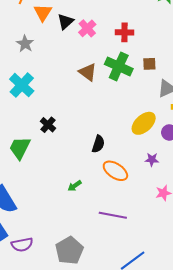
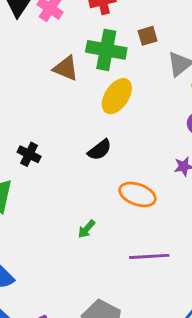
yellow ellipse: (144, 123) -> (117, 96), moved
black semicircle: (98, 144) -> (100, 150), moved, turned 48

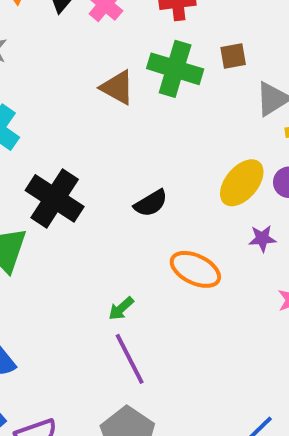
yellow ellipse: (117, 96) -> (242, 183), moved
black cross: (29, 154) -> (55, 198), size x1.8
purple line: (149, 256) -> (130, 359), moved, turned 60

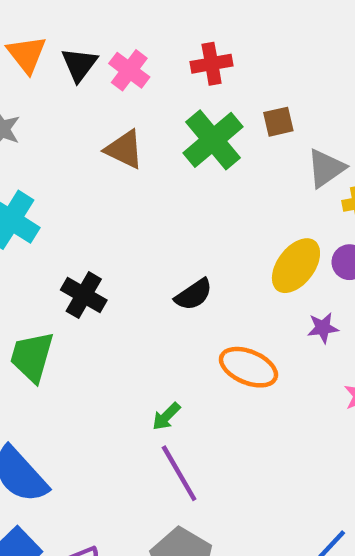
green cross: (175, 69) -> (213, 140), turned 36
brown triangle: (117, 88) -> (124, 149), moved
black cross: (55, 198) -> (84, 295), size x0.7

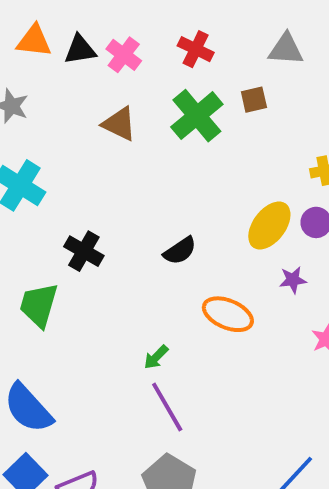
orange triangle: (27, 54) -> (34, 41), turned -45
black triangle: (79, 64) -> (80, 50), turned 44
red cross: (212, 64) -> (196, 49), turned 36
gray triangle: (326, 168) -> (286, 49), moved, turned 39

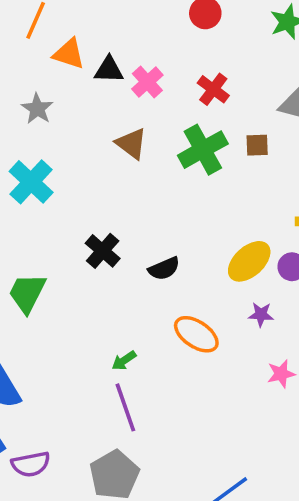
black cross: (84, 251) -> (103, 251), moved

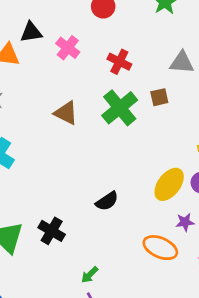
black triangle: (109, 70) -> (31, 32), moved
pink cross: (147, 82) -> (68, 48), moved
black cross: (103, 251) -> (52, 231), moved
orange ellipse: (196, 334) -> (160, 248), moved

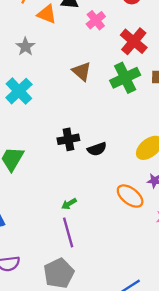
red cross: (119, 62) -> (134, 41), size x1.4
black cross: (52, 231) -> (68, 139), moved, turned 35

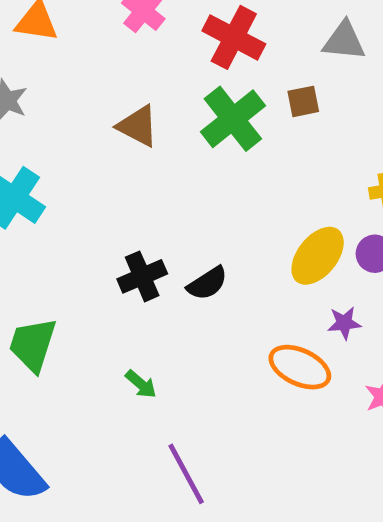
green arrow: (69, 204) -> (141, 384), moved, turned -96

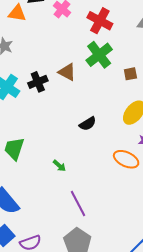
brown square: (303, 101) -> (130, 74), moved
brown triangle: (138, 126) -> (67, 72), moved
black cross: (142, 276) -> (38, 82), moved

